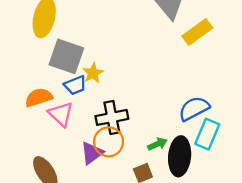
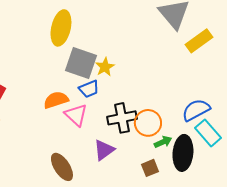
yellow star: (93, 73) -> (105, 67), moved
cyan rectangle: (207, 134) -> (208, 133), turned -64
orange circle: (109, 142) -> (148, 123), moved

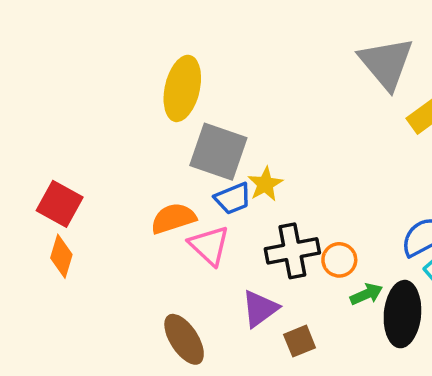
yellow star: (105, 67) -> (265, 184), moved
orange circle: (148, 123) -> (339, 260), size x0.7
brown square: (150, 168) -> (300, 341), moved

